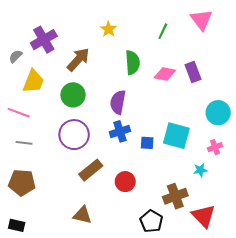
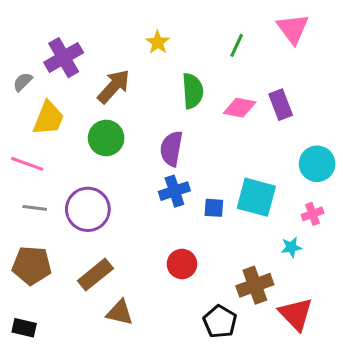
purple circle: (74, 135) -> (88, 209), moved
brown rectangle: (91, 170) -> (95, 275), moved

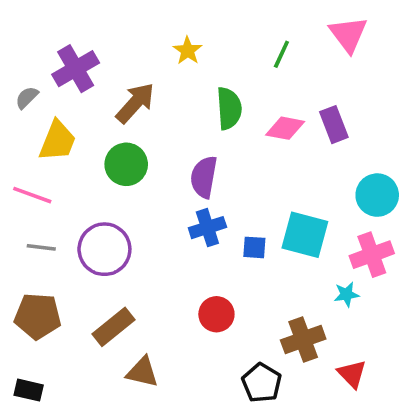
pink cross: (313, 214) -> (372, 255), size x1.6
red triangle: (296, 314) -> (352, 374), size x0.7

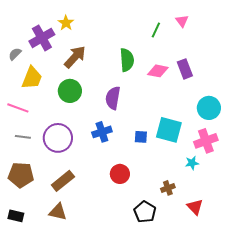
pink triangle: (348, 34) -> (182, 21), moved, size x0.6
yellow star: (188, 51) -> (66, 23), moved
blue cross: (207, 228) -> (102, 132), moved
brown cross: (303, 340) -> (168, 188), size x0.6
brown triangle: (142, 372) -> (58, 212), moved

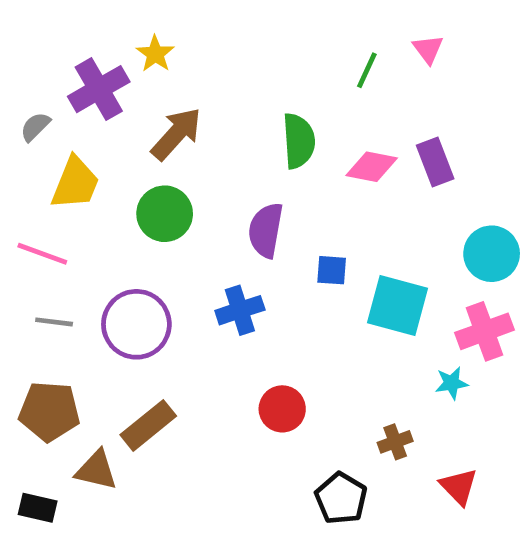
blue square: (141, 137) -> (332, 270), moved
brown triangle: (58, 212) -> (96, 470), moved

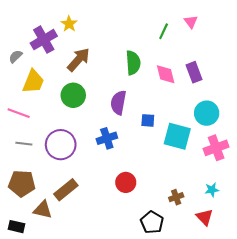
pink diamond: (372, 167) -> (166, 74), turned 65
cyan circle: (492, 254) -> (207, 113), moved
cyan star: (452, 383) -> (212, 190), moved

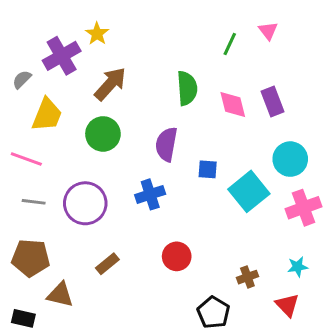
cyan square: (177, 136) -> (249, 191), turned 36
brown rectangle: (66, 190) -> (107, 264), moved, size x0.7

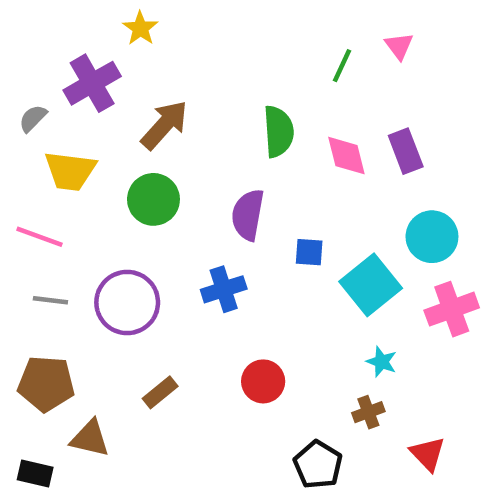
yellow star: (97, 34) -> (140, 28), moved
yellow trapezoid: (47, 115) -> (70, 171), turned 75
cyan star: (298, 267) -> (382, 362), moved, turned 30

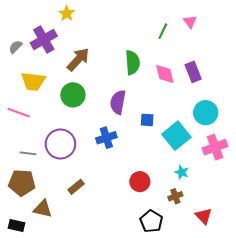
gray semicircle: (33, 118) -> (16, 47), moved
gray line: (50, 300) -> (28, 153), moved
red circle: (263, 381) -> (140, 182), moved

